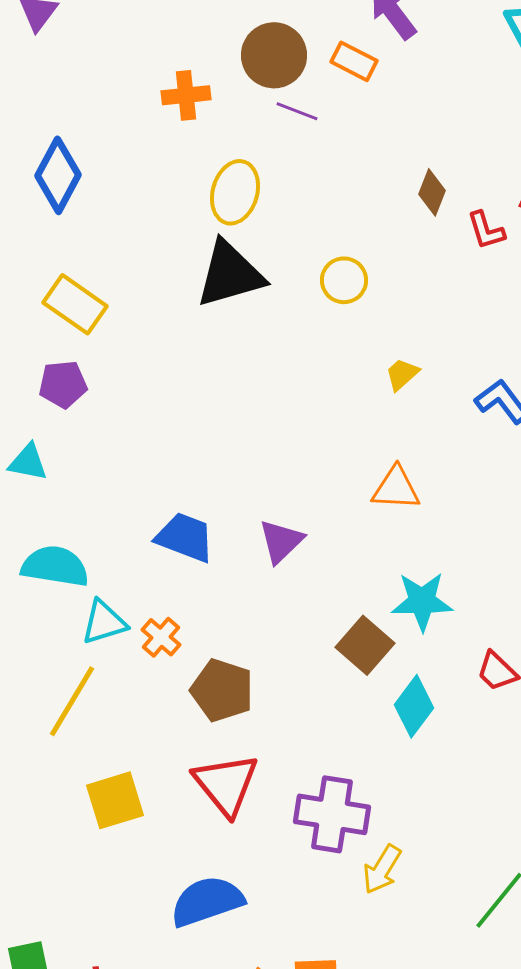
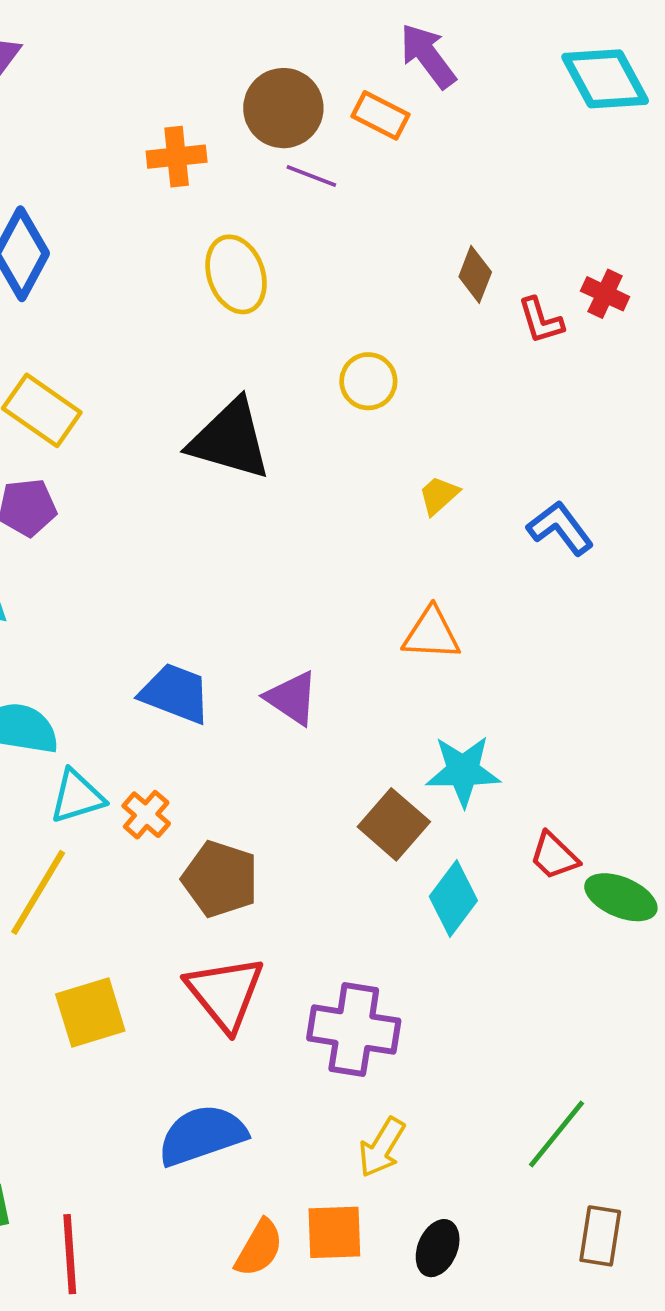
yellow ellipse: (235, 192) -> (236, 274), turned -36
black triangle: (230, 274) -> (230, 439), moved, turned 32
purple triangle: (281, 541) -> (292, 698), turned -42
yellow arrow: (382, 869) -> (382, 1147), moved

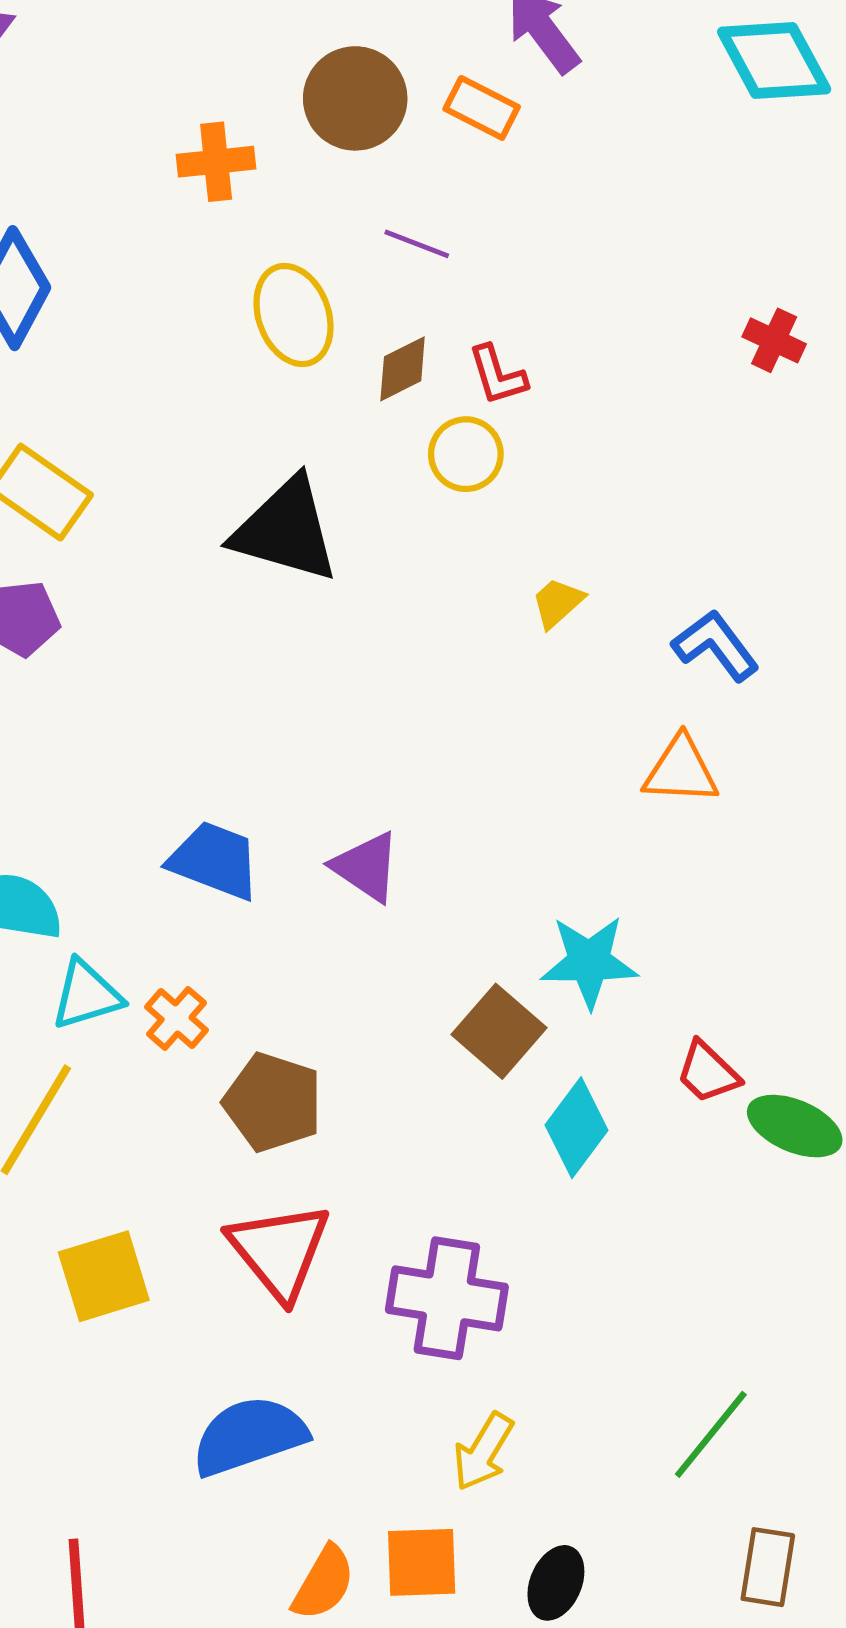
purple line: (311, 176) -> (417, 244), moved
brown diamond: (475, 274) -> (403, 369), moved, turned 42
red L-shape: (541, 321) -> (497, 375), moved
orange triangle: (431, 634) -> (681, 770), moved

